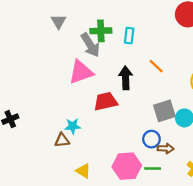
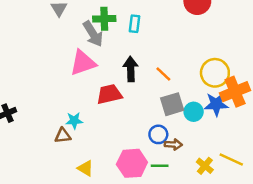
orange line: (156, 66) -> (163, 74), moved

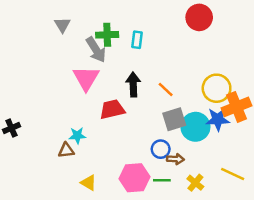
pink triangle: (83, 63) -> (86, 78), turned -40
cyan circle: (194, 112) -> (195, 127), size x1.5
yellow cross: (205, 166) -> (195, 183), moved

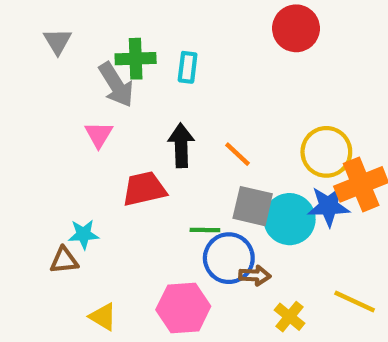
pink triangle: (86, 78) -> (99, 135), size x0.6
gray square: (174, 119) -> (253, 206), turned 30
blue circle: (161, 149) -> (229, 258), size x1.5
green line: (162, 180) -> (205, 230), moved

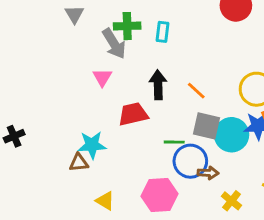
cyan star: (84, 234) -> (92, 145), size x1.4

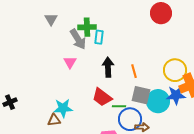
cyan rectangle: (162, 32) -> (99, 37), moved
orange line: (196, 91) -> (134, 71), turned 32
red trapezoid: (133, 114) -> (102, 97), moved, turned -130

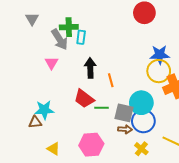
orange line: (134, 71) -> (111, 80), moved
gray square: (141, 95) -> (124, 113), moved
blue star: (176, 95) -> (160, 55), moved
blue circle: (130, 119) -> (143, 121), moved

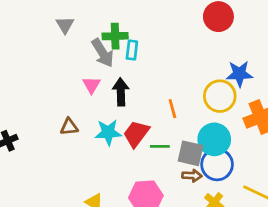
black arrow: (90, 68) -> (121, 92), moved
yellow circle: (159, 71) -> (220, 96), moved
red trapezoid: (84, 99) -> (136, 134), turned 90
cyan star: (44, 110) -> (108, 132), moved
brown triangle: (35, 122) -> (69, 127), moved

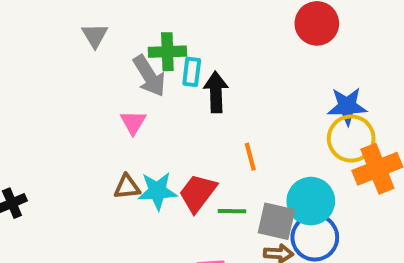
black arrow: (121, 92) -> (216, 92), moved
yellow circle: (220, 96) -> (351, 138), moved
brown triangle: (69, 127) -> (127, 187), moved

